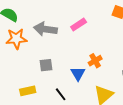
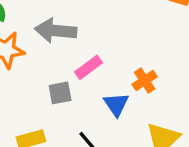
pink rectangle: (79, 25) -> (89, 67), moved

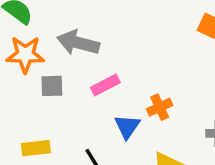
gray square: (60, 93) -> (52, 86), moved

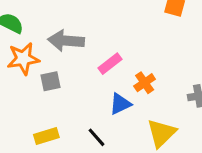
pink rectangle: (105, 85) -> (110, 64), moved
blue triangle: (127, 127) -> (120, 104), turned 40

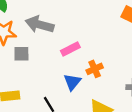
blue triangle: (120, 104) -> (72, 82), turned -36

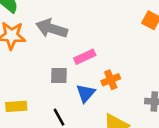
gray square: (21, 54) -> (59, 75), moved

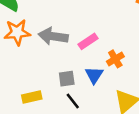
gray arrow: (52, 29) -> (53, 36), moved
gray square: (59, 75) -> (67, 79), moved

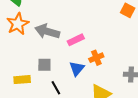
orange star: (17, 32) -> (18, 24), turned -30
gray square: (67, 79) -> (44, 65), moved

